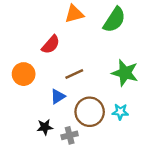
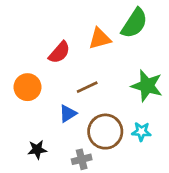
orange triangle: (74, 14) -> (100, 39), moved
black star: (45, 127) -> (37, 150), moved

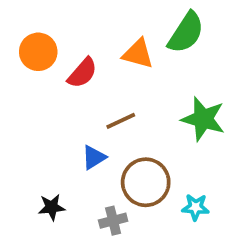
orange triangle: (100, 39) -> (138, 54), turned 30
orange circle: (27, 87) -> (38, 52), moved
cyan star: (141, 132) -> (196, 207), moved

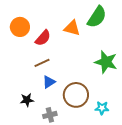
brown line: (121, 121) -> (42, 63), moved
black star: (52, 207) -> (27, 100), moved
gray cross: (113, 221) -> (50, 115), moved

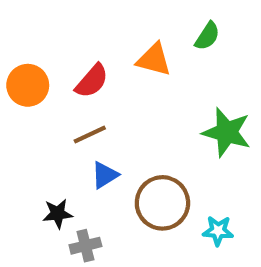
green semicircle: (97, 17) -> (207, 36), size x0.6
orange circle: (20, 27) -> (28, 85), moved
gray cross: (50, 115) -> (85, 246), moved

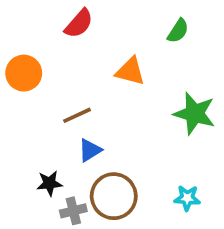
orange triangle: (154, 60) -> (130, 71), moved
red semicircle: (92, 81) -> (79, 23), moved
brown circle: (162, 203) -> (114, 196), moved

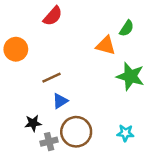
green semicircle: (178, 31) -> (127, 28), moved
orange triangle: (130, 71) -> (106, 46), moved

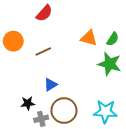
green semicircle: (127, 28) -> (113, 39), moved
brown line: (52, 78) -> (43, 52), moved
cyan star: (125, 133) -> (105, 112), size x1.6

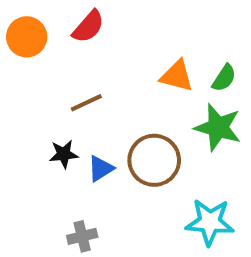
orange circle: (13, 41) -> (27, 37), moved
black star: (28, 103) -> (64, 154), moved
brown circle: (64, 111) -> (154, 160), moved

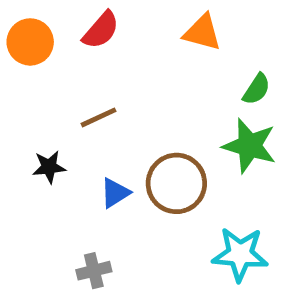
orange triangle: (177, 76) -> (202, 33), moved
black star: (64, 154) -> (49, 167), moved

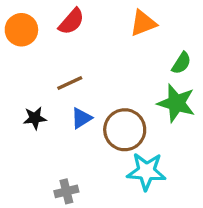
orange triangle: (202, 33) -> (143, 23), turned -36
blue triangle: (115, 193) -> (81, 118), moved
cyan star: (240, 254) -> (146, 171), moved

